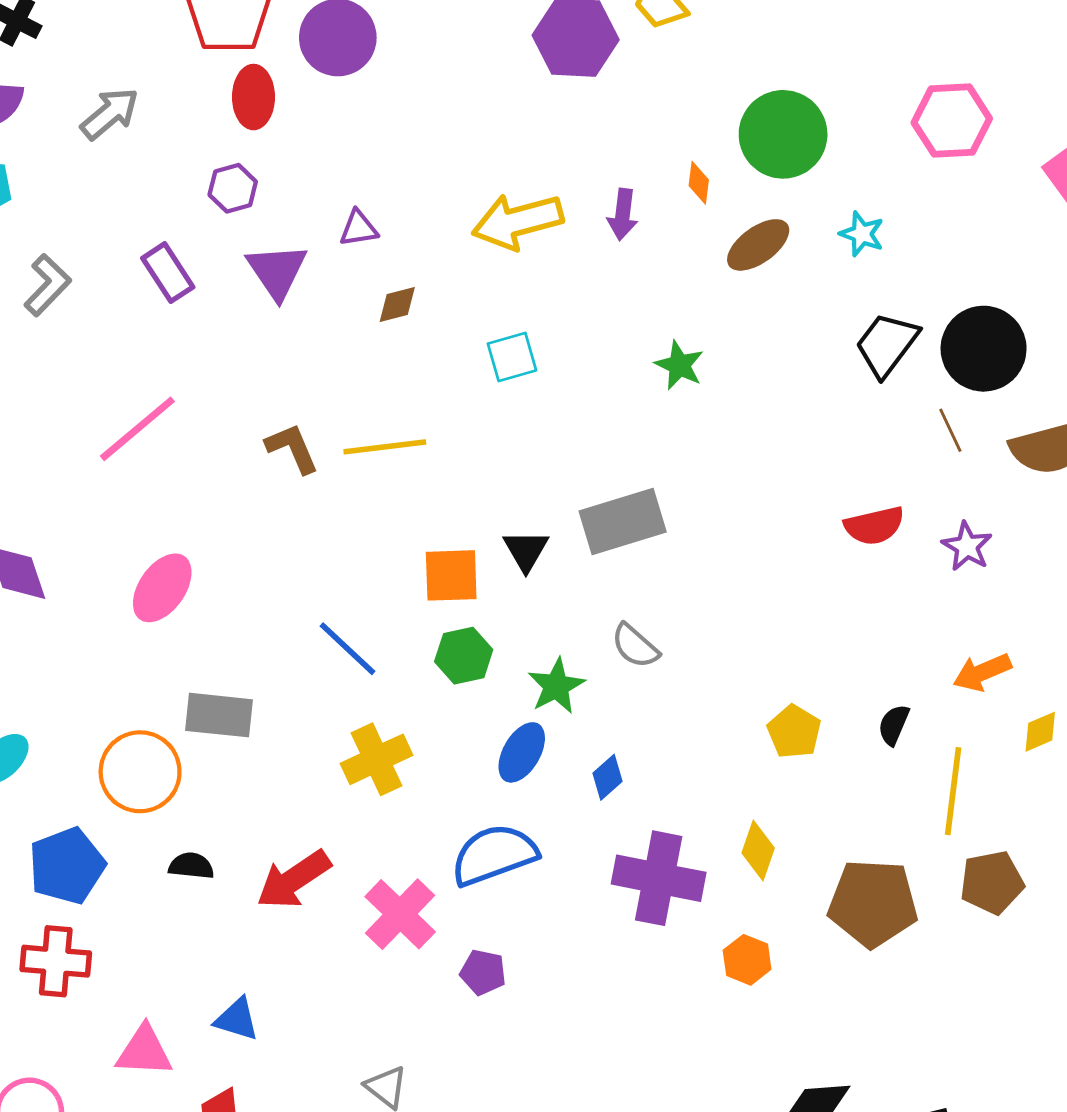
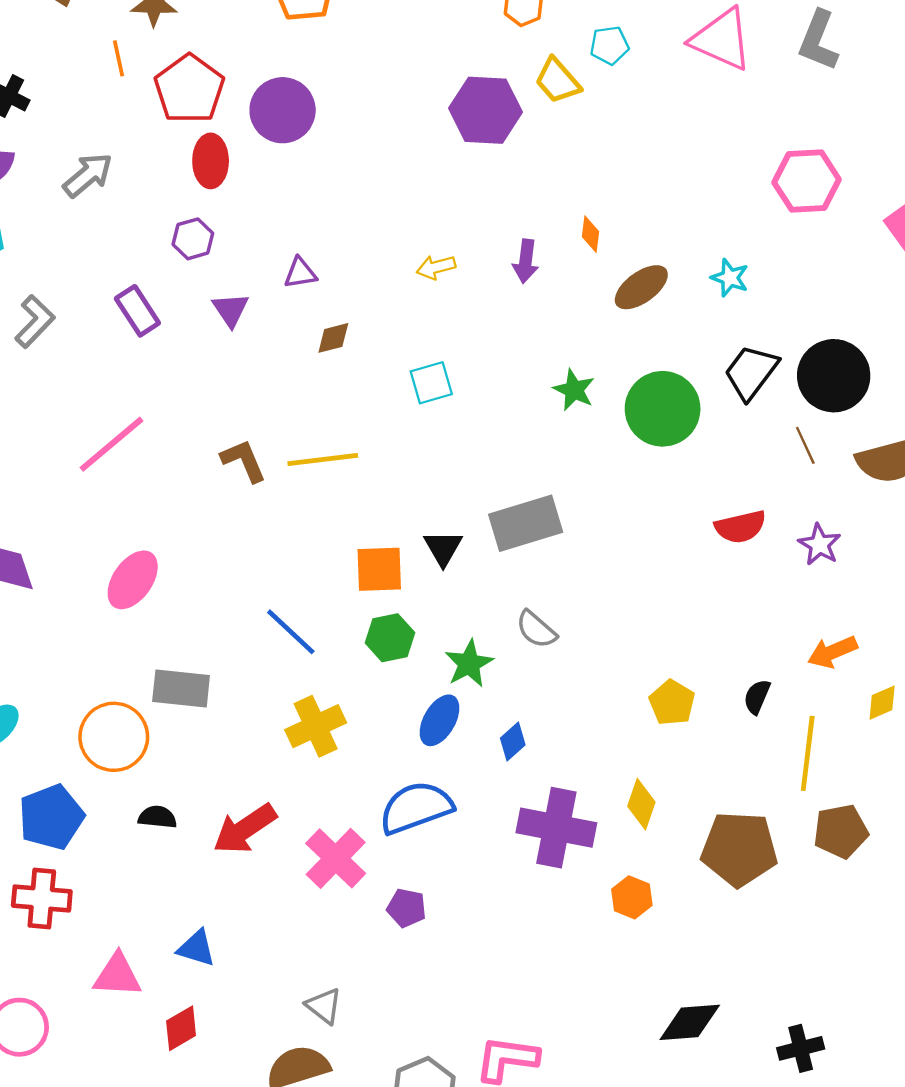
green circle: (783, 134) -> (663, 409), moved
yellow arrow: (518, 221) -> (436, 267), size x0.5
purple triangle: (277, 271) -> (231, 310), size x0.7

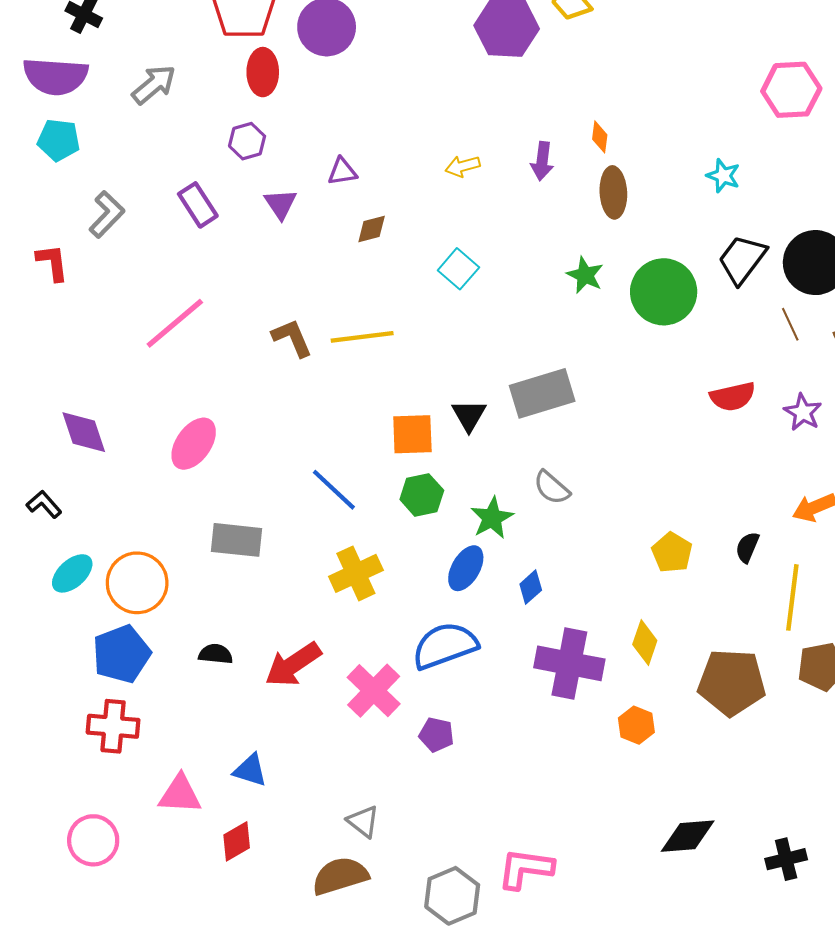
brown ellipse: (641, 287) -> (613, 192), moved, turned -57
cyan square: (431, 383) -> (458, 269), turned -33
orange circle: (114, 737) -> (137, 583), moved

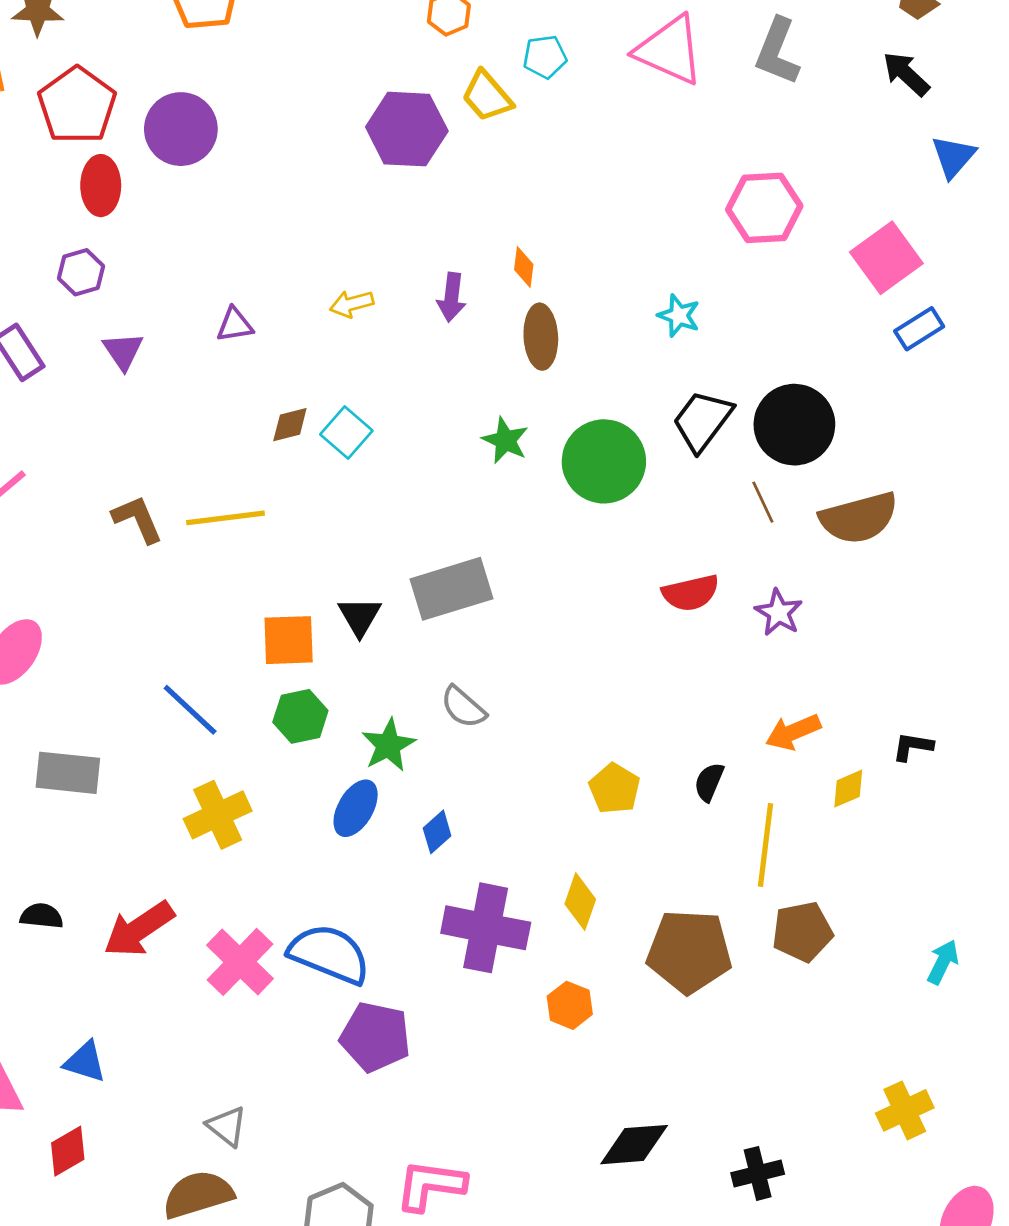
purple triangle: (342, 171) -> (235, 325), moved
brown diamond: (372, 229) -> (290, 425), moved
blue semicircle: (445, 646) -> (329, 954), moved, turned 42
purple pentagon: (436, 735) -> (375, 1037), moved, size x1.6

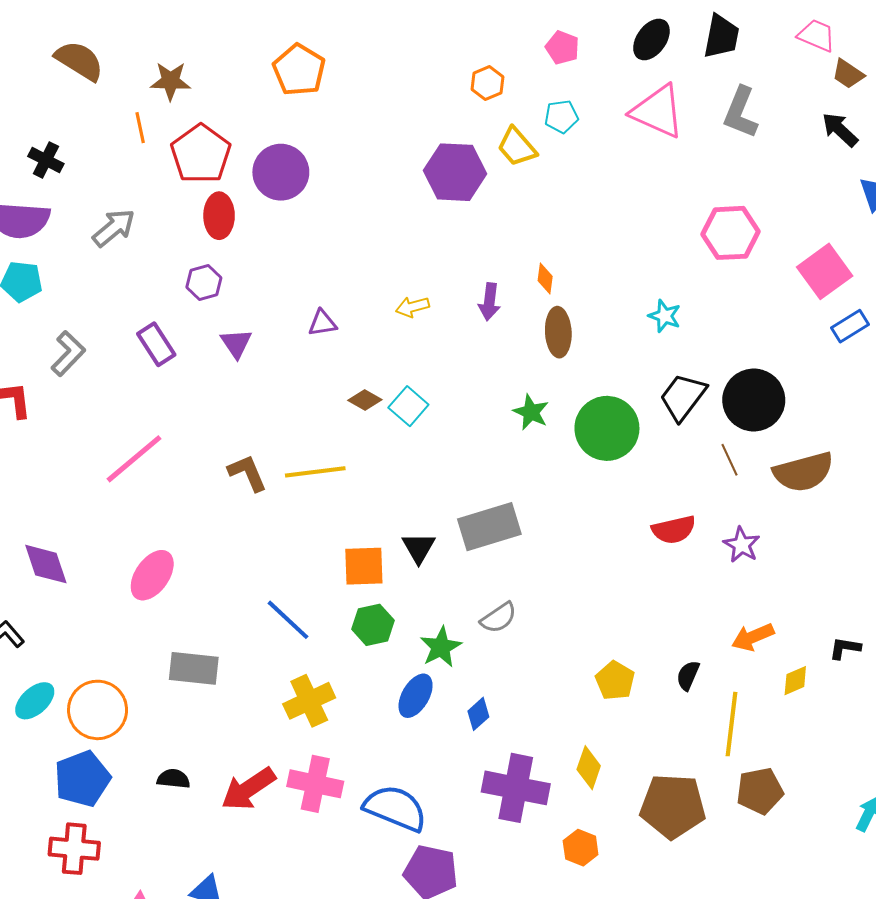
brown diamond: (290, 425) -> (365, 400), turned 44
gray semicircle: (463, 707) -> (499, 618), turned -75
pink cross: (240, 962) -> (315, 784), moved, turned -32

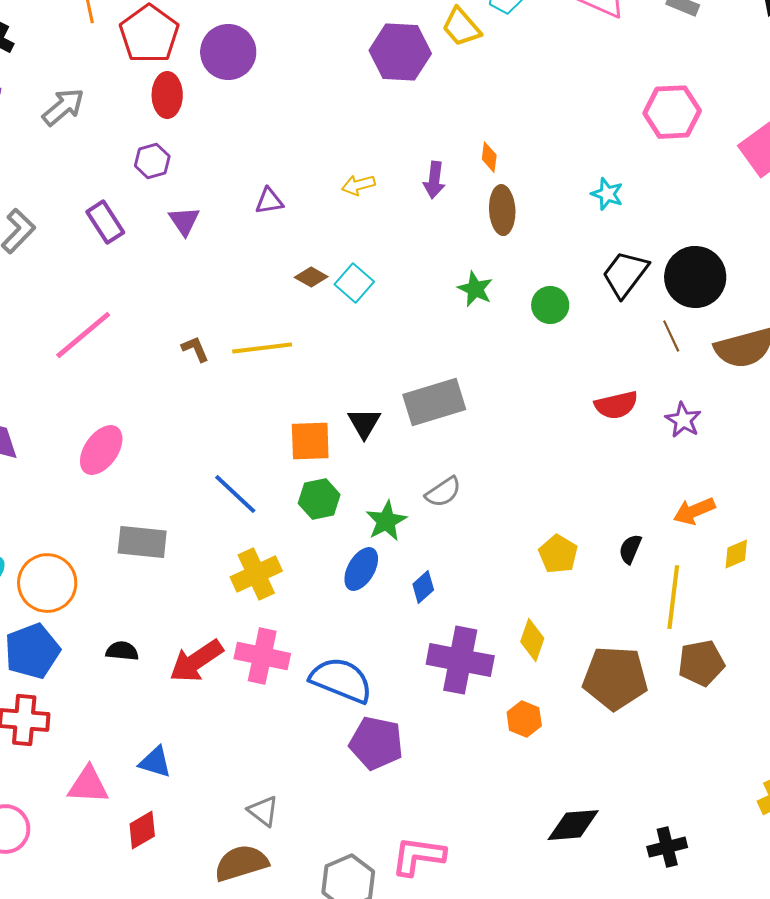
green circle: (607, 428) -> (550, 305), size x0.6
brown L-shape: (247, 473) -> (195, 349), size x0.7

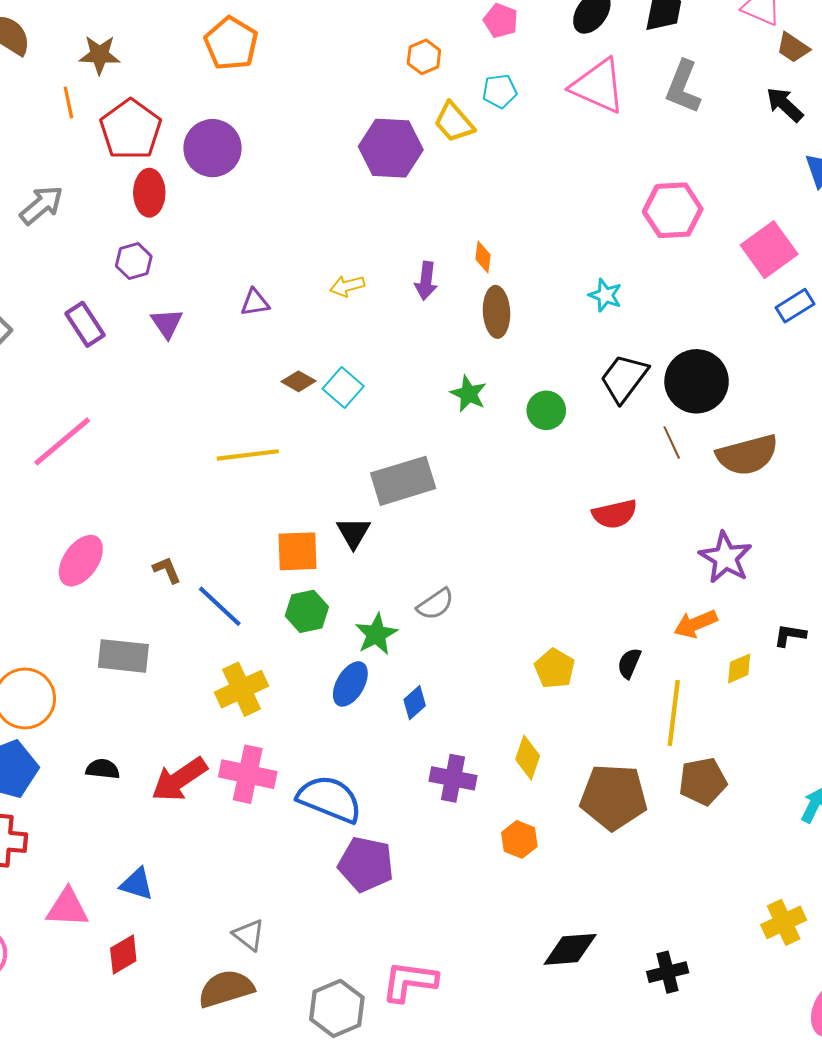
brown L-shape: (195, 349) -> (167, 570), moved
gray rectangle: (434, 402) -> (403, 481), moved
purple star: (683, 420) -> (726, 558), moved, size x1.4
purple cross: (460, 660) -> (453, 778), size x0.7

